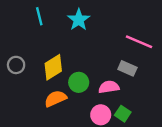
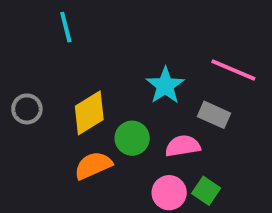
cyan star: (79, 20) -> (165, 86), moved

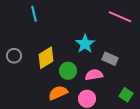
pink line: (233, 70) -> (120, 17), moved
orange semicircle: (93, 165) -> (58, 93), moved
green square: (206, 191) -> (126, 95), moved

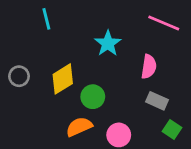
cyan star: (85, 44) -> (108, 43), moved
gray rectangle: (110, 59) -> (157, 101), moved
pink semicircle: (94, 75) -> (149, 67), moved, turned 108

